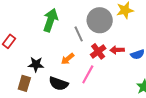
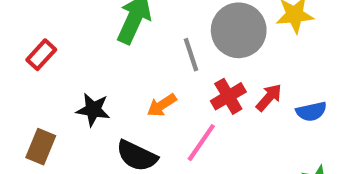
red arrow: (117, 50) -> (269, 97), turned 128
brown rectangle: (24, 83) -> (41, 147), moved

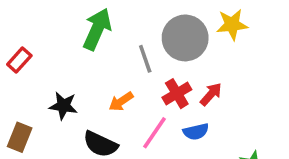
blue semicircle: (311, 111) -> (196, 132), moved

